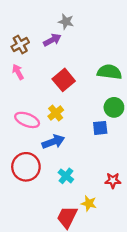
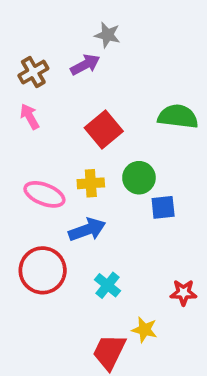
green circle: (114, 107) -> (139, 178), moved
yellow cross: (56, 113) -> (91, 183), turned 35

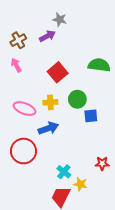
cyan cross: (107, 285) -> (64, 172), moved

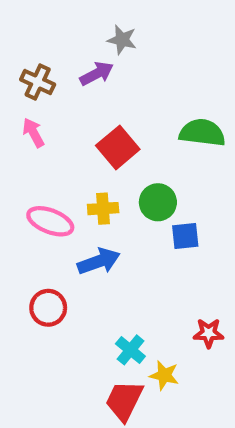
brown cross: (18, 40) -> (38, 82), turned -35
red circle: (23, 151) -> (48, 308), size x0.7

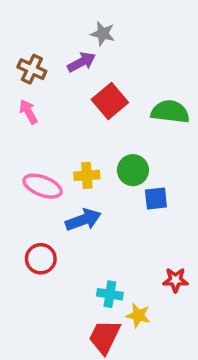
red square: (118, 147) -> (110, 101), moved
cyan cross: (130, 350) -> (110, 294), turned -30

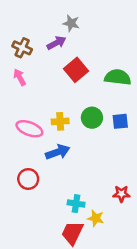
blue square: (156, 199) -> (120, 121), moved

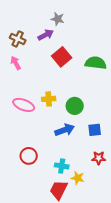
green circle: (92, 118) -> (75, 106), moved
blue square: (120, 121) -> (95, 130), moved
blue arrow: (58, 152) -> (65, 130), moved
red circle: (28, 179) -> (29, 156), moved

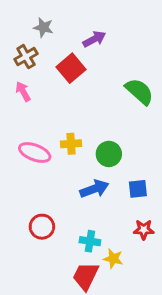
gray star: (58, 19) -> (43, 27), moved
purple arrow: (46, 35) -> (94, 39), moved
brown cross: (18, 39) -> (26, 57), turned 35
red square: (62, 57) -> (71, 68), moved
green semicircle: (96, 63) -> (139, 91), turned 35

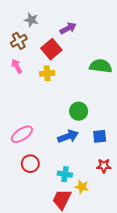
green semicircle: (139, 91) -> (101, 66), turned -35
yellow cross: (71, 144) -> (47, 73), moved
pink ellipse: (35, 153) -> (22, 134), moved, turned -55

